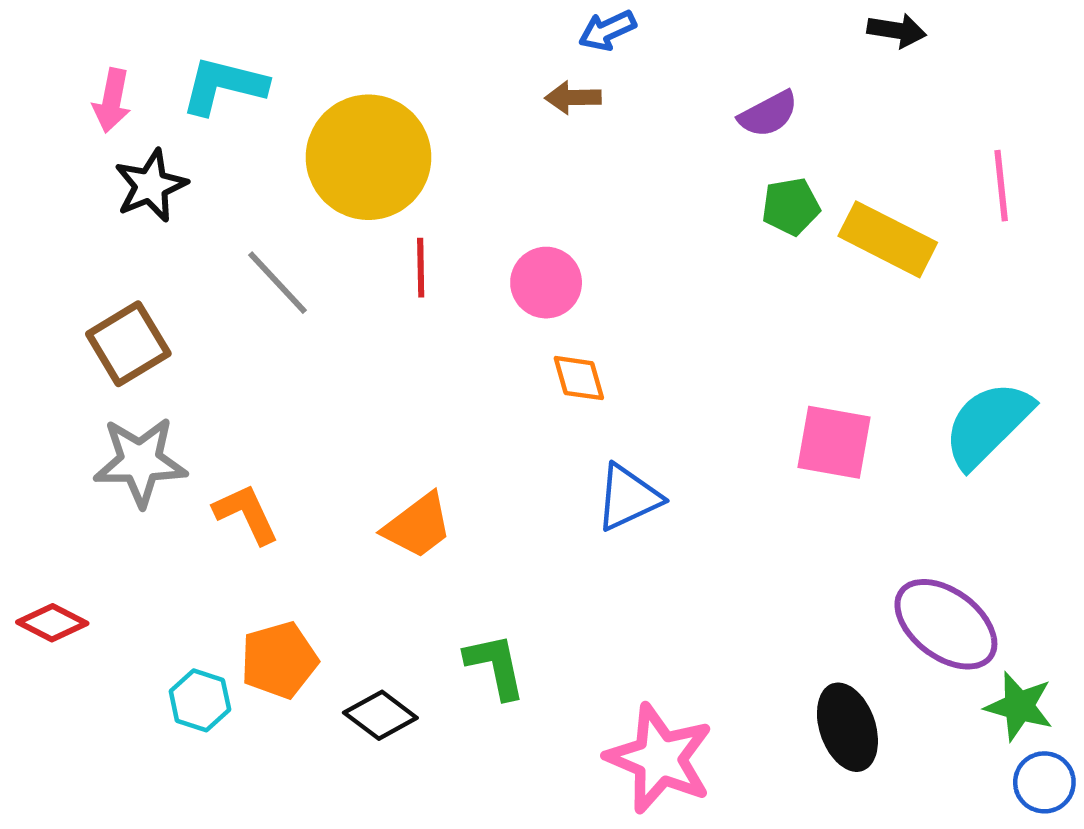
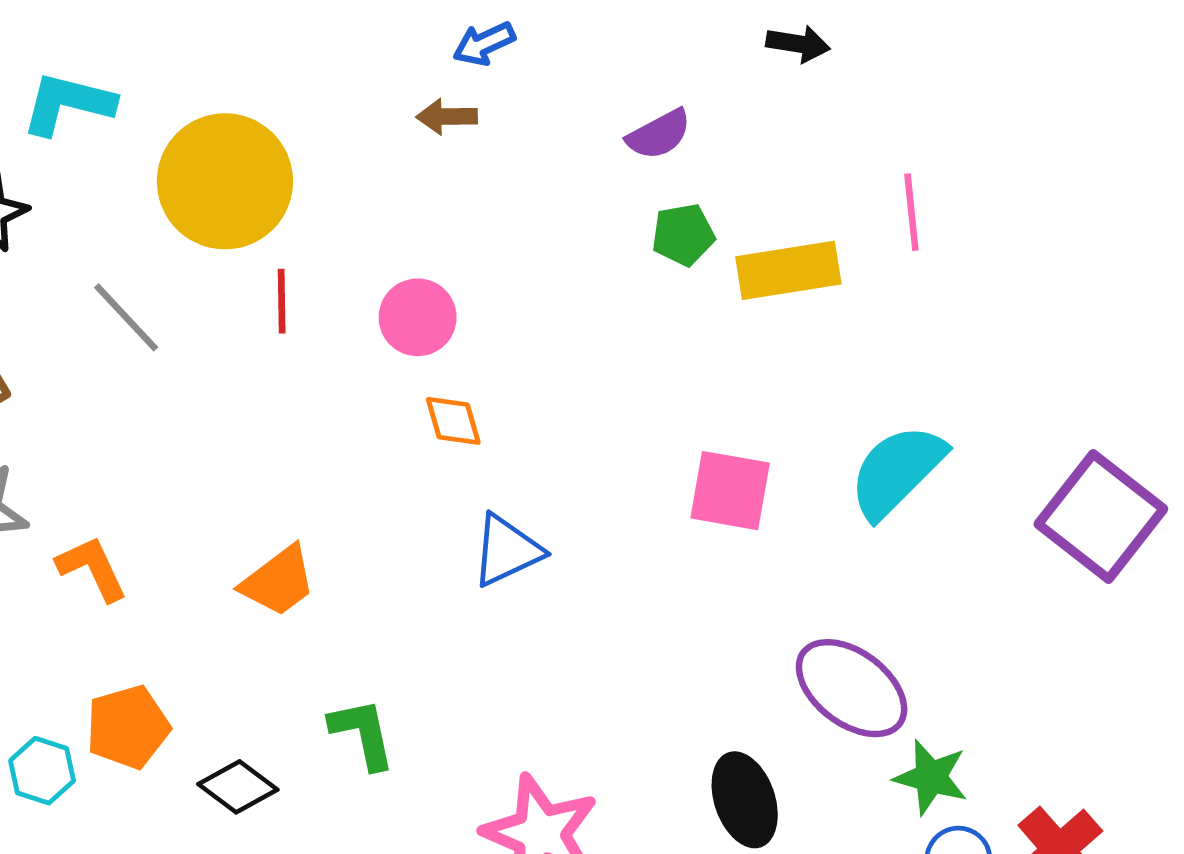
yellow rectangle: (888, 239) -> (788, 270), turned -36

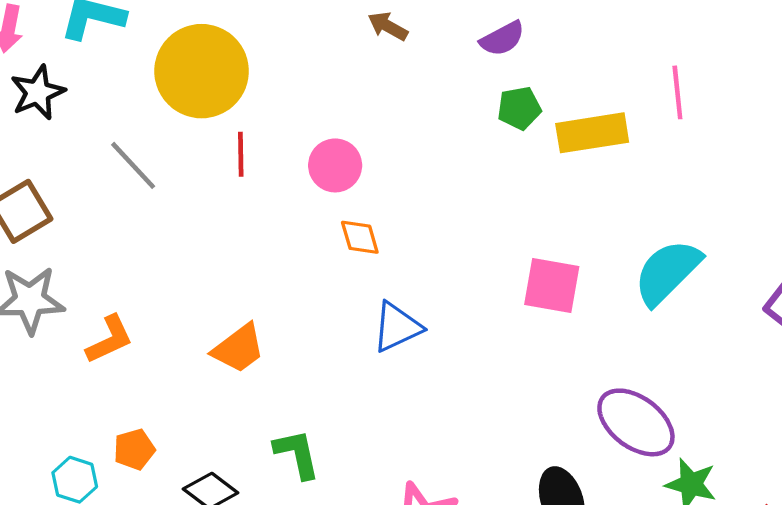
brown arrow: (447, 117) -> (388, 26), moved, turned 30
orange L-shape: (92, 568) -> (110, 339), turned 90
orange pentagon: (128, 727) -> (134, 449), size x0.7

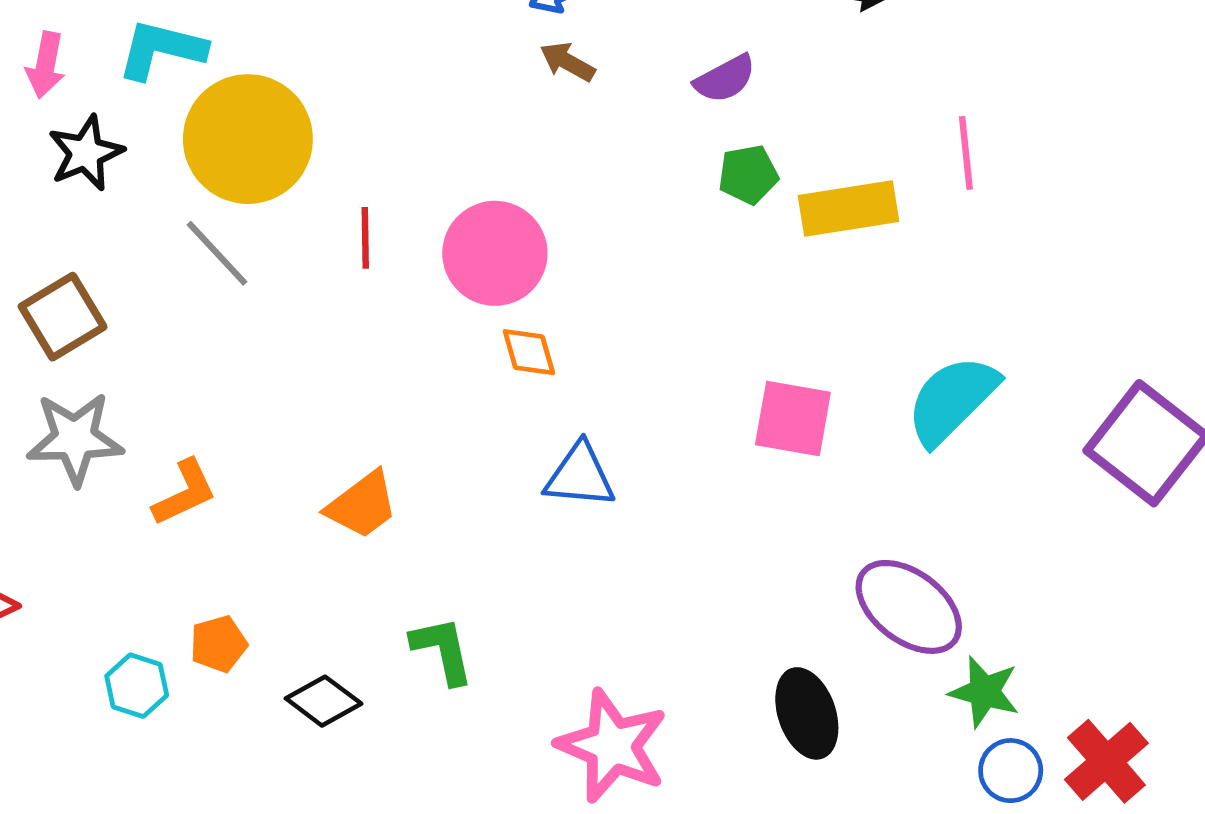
yellow circle: (202, 71) -> (248, 139), moved
pink circle: (335, 165) -> (495, 253), size x1.4
blue triangle: (397, 327) -> (580, 476), turned 30

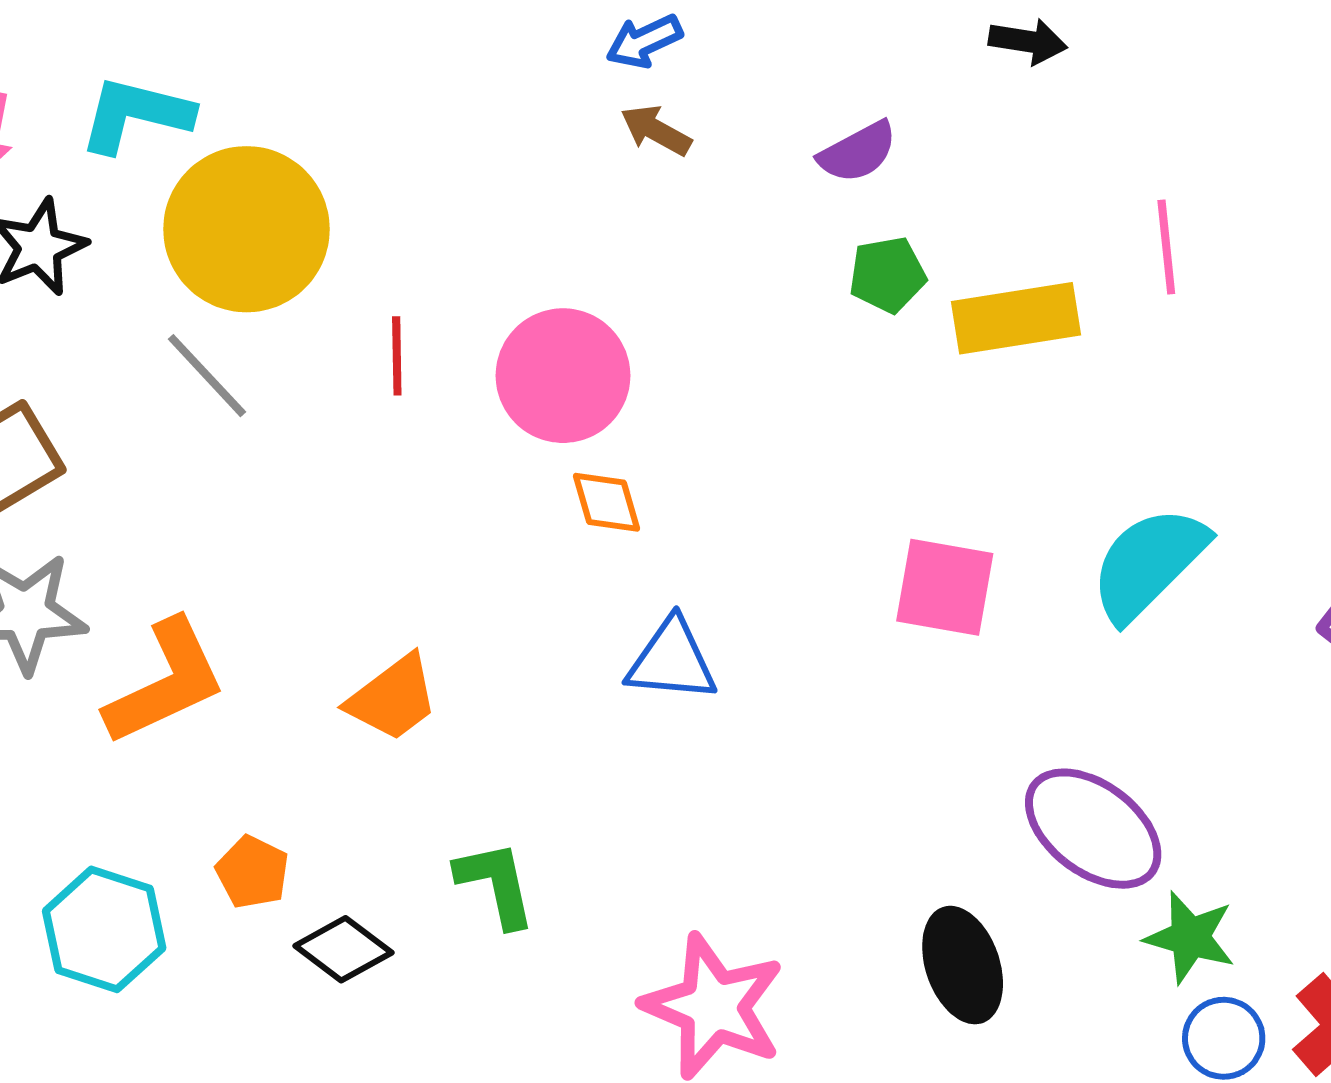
orange L-shape: (185, 493) -> (165, 682), size x1.5
orange pentagon: (219, 644) -> (252, 872), moved, turned -30
cyan hexagon: (137, 686) -> (104, 929), size x1.5

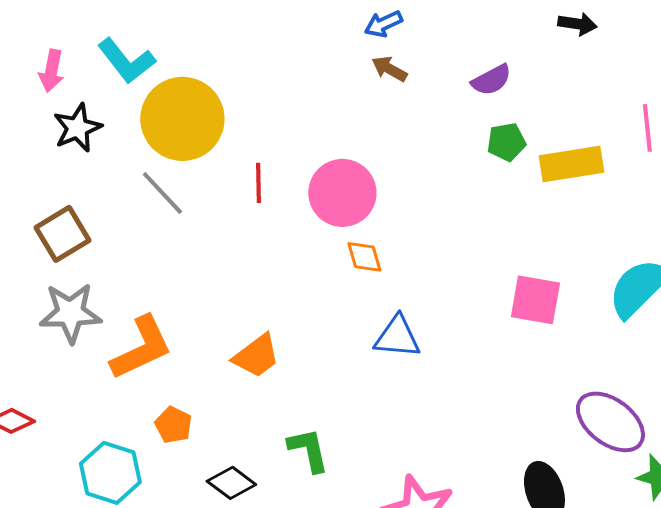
cyan L-shape: (136, 114) -> (126, 61), turned -142
orange pentagon: (252, 872) -> (173, 425), moved

